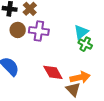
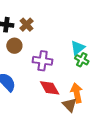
purple cross: (39, 31) -> (43, 61), moved
orange arrow: (80, 77) -> (77, 93), turned -90

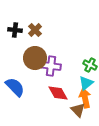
brown circle: (14, 46) -> (35, 58), moved, size x1.5
cyan triangle: (78, 48) -> (86, 83), moved

